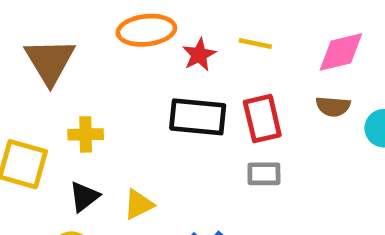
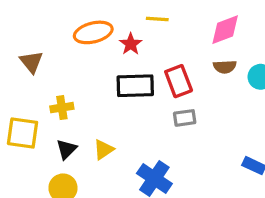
yellow line: (255, 44) -> (157, 19), moved
brown triangle: (50, 61) -> (31, 62), size x0.7

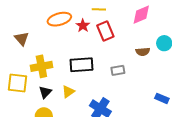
brown semicircle: (225, 67) -> (143, 52), moved
red rectangle: (179, 81) -> (105, 31), moved
black rectangle: (135, 86) -> (81, 65), moved
yellow cross: (62, 108) -> (41, 66), size x1.5

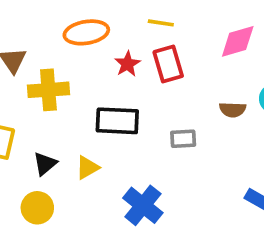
red star: (83, 26) -> (127, 64), moved
yellow cross: (41, 66) -> (48, 90), moved

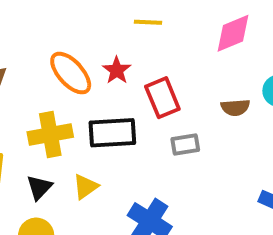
orange ellipse: (86, 32) -> (71, 73), moved, turned 63
red rectangle: (168, 64) -> (162, 98), moved
yellow cross: (48, 90) -> (50, 134), moved

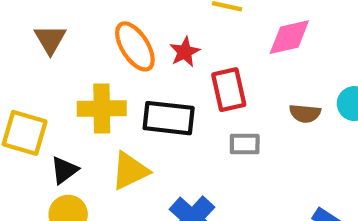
pink diamond: (233, 33) -> (289, 37), moved
black triangle: (39, 187) -> (64, 170), moved
yellow triangle: (85, 187) -> (130, 171), size x1.4

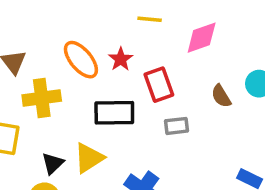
yellow cross: (102, 109) -> (42, 98), moved
brown semicircle: (305, 113) -> (221, 96), turned 60
black triangle: (64, 170) -> (53, 163), moved

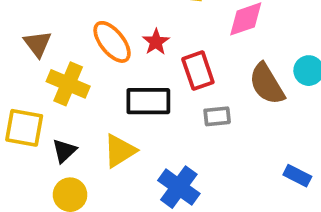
brown semicircle: (221, 96) -> (267, 84), size x1.6
yellow cross: (42, 98) -> (68, 84), turned 30
black triangle: (53, 163) -> (64, 151), moved

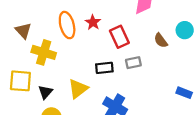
orange ellipse: (112, 42) -> (67, 25), turned 30
brown semicircle: (267, 84) -> (161, 41), size x0.6
black rectangle: (148, 101) -> (104, 68), moved, size x0.7

